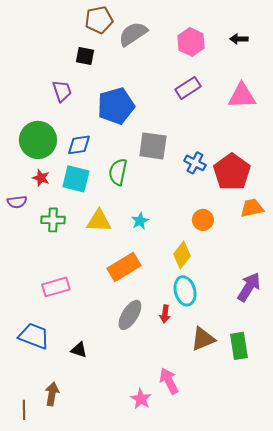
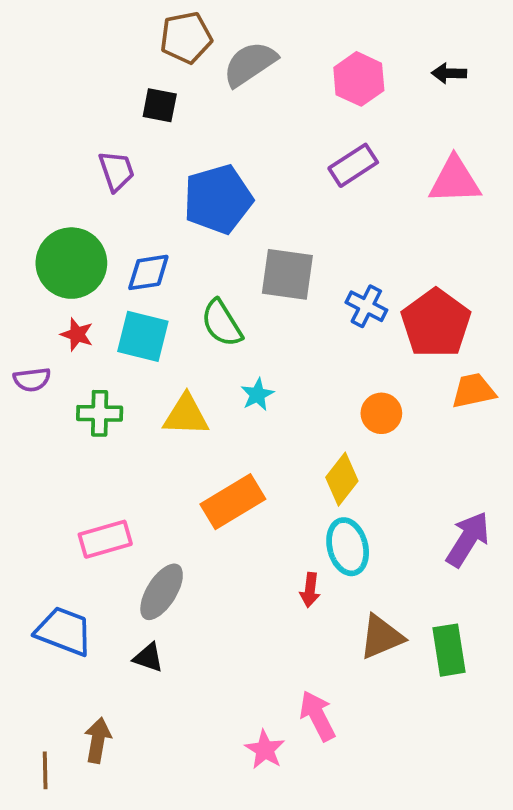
green semicircle: (118, 172) -> (222, 323), turned -44
cyan star: (140, 221) -> (257, 395), moved
gray ellipse: (130, 315) -> (162, 592), moved

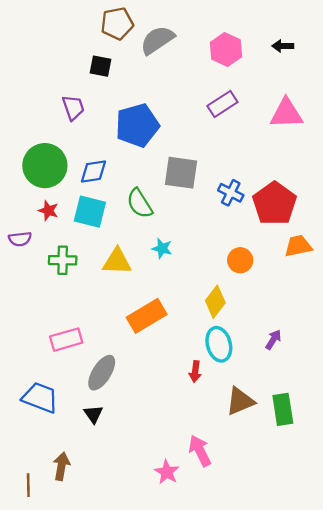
cyan star: (257, 395) -> (162, 248), turned -30
purple arrow: (468, 539) -> (273, 340), moved, size x0.6
black triangle: (148, 658) -> (93, 414), turned 36

